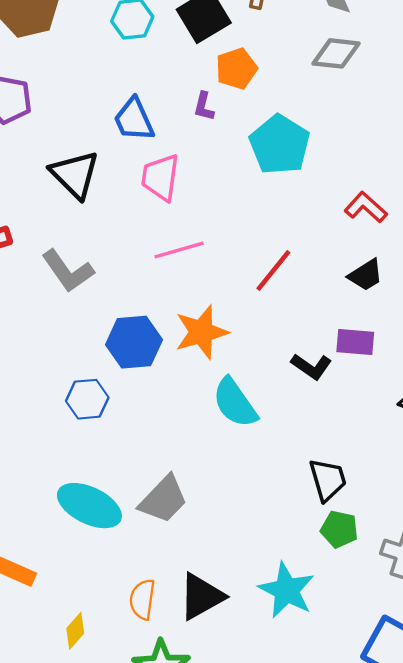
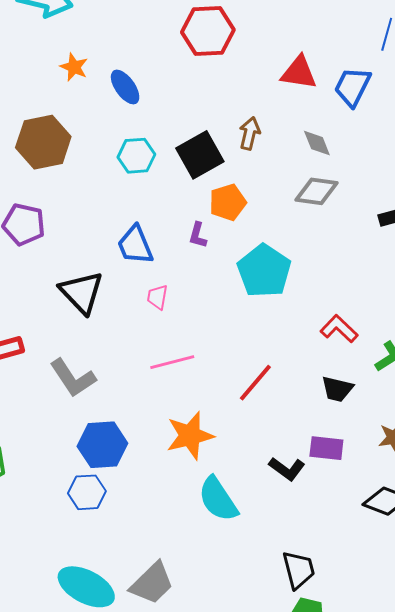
pink trapezoid: (160, 177) -> (157, 297), size x0.6
black trapezoid: (366, 275) -> (337, 389), turned 44
blue hexagon: (134, 342) -> (102, 445), moved

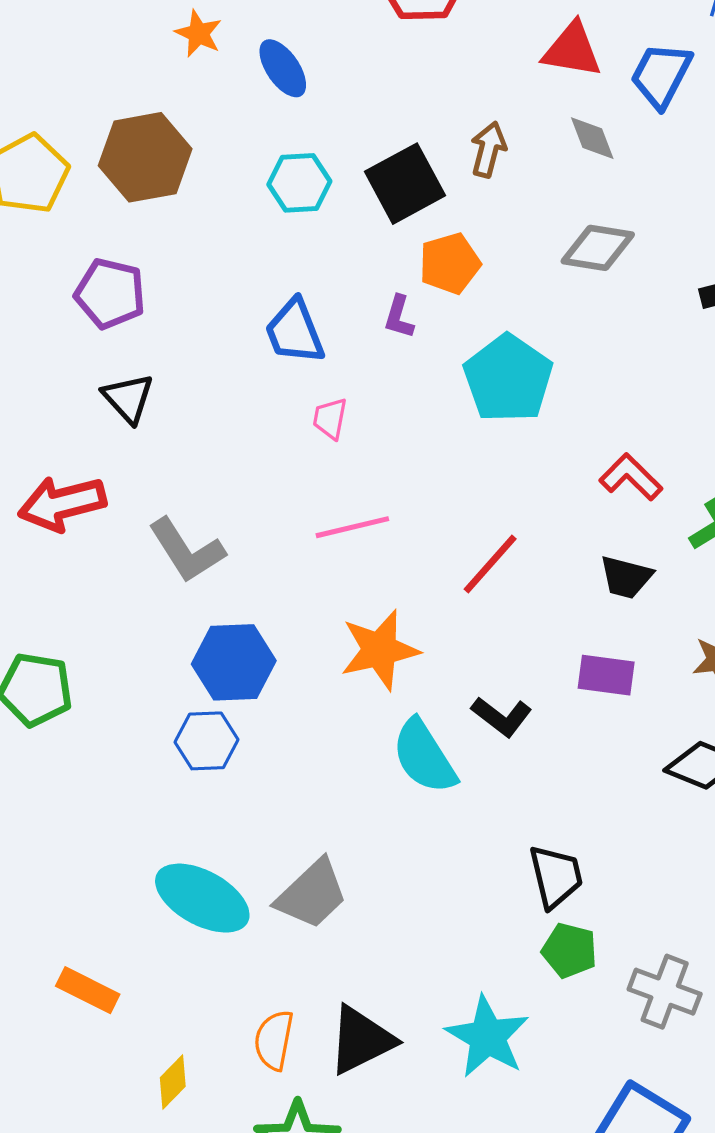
gray diamond: (317, 143) -> (592, 138), moved
black triangle: (82, 292) -> (128, 398), moved, size x0.7
black L-shape: (287, 469) -> (502, 717), moved

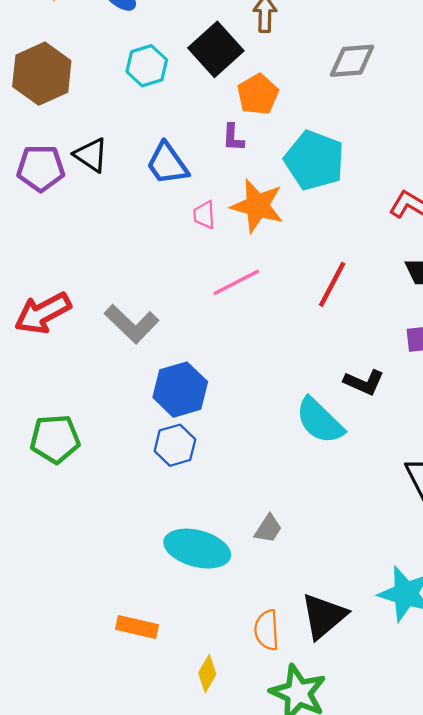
black triangle: (128, 398) -> (91, 155), moved
orange star: (380, 650) -> (257, 206), moved, turned -30
gray trapezoid: (312, 894) -> (268, 529), size x0.6

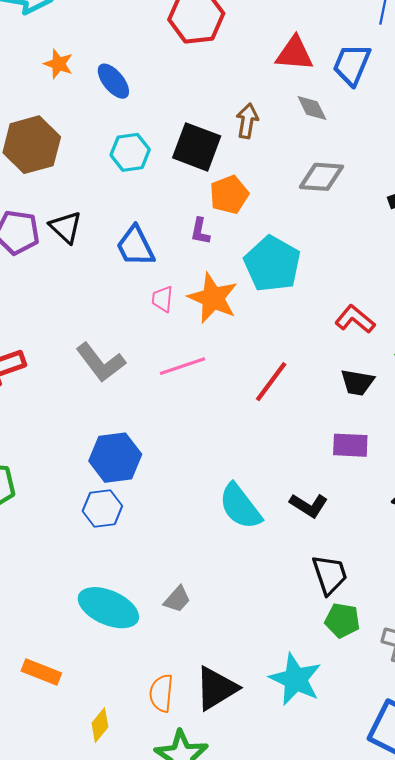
black square: (216, 49) -> (197, 147), turned -36
gray L-shape: (132, 324) -> (101, 362), moved
black L-shape: (364, 382) -> (309, 505), moved

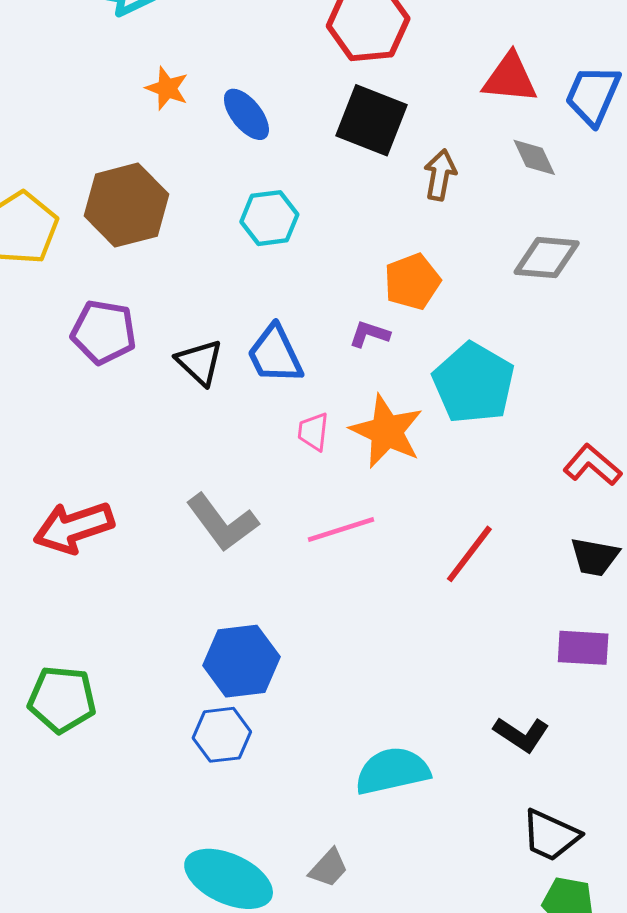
black square: (197, 147) -> (371, 120), moved
black triangle: (66, 227) -> (200, 362), moved
purple L-shape: (200, 231) -> (369, 334), turned 96
cyan semicircle: (240, 506) -> (392, 771), moved, turned 114
black trapezoid: (330, 575) -> (551, 835), turned 132

